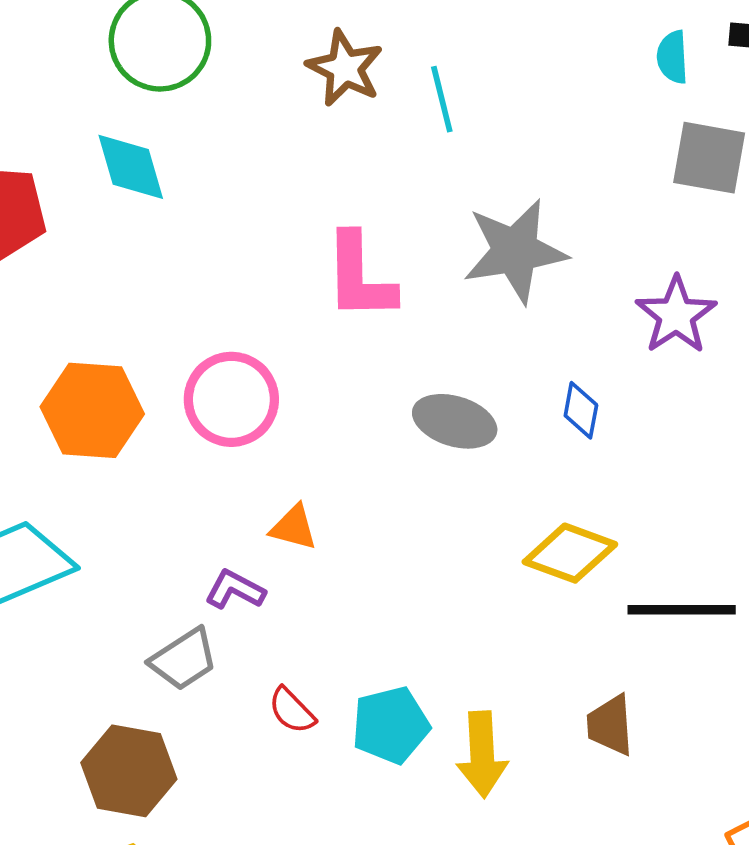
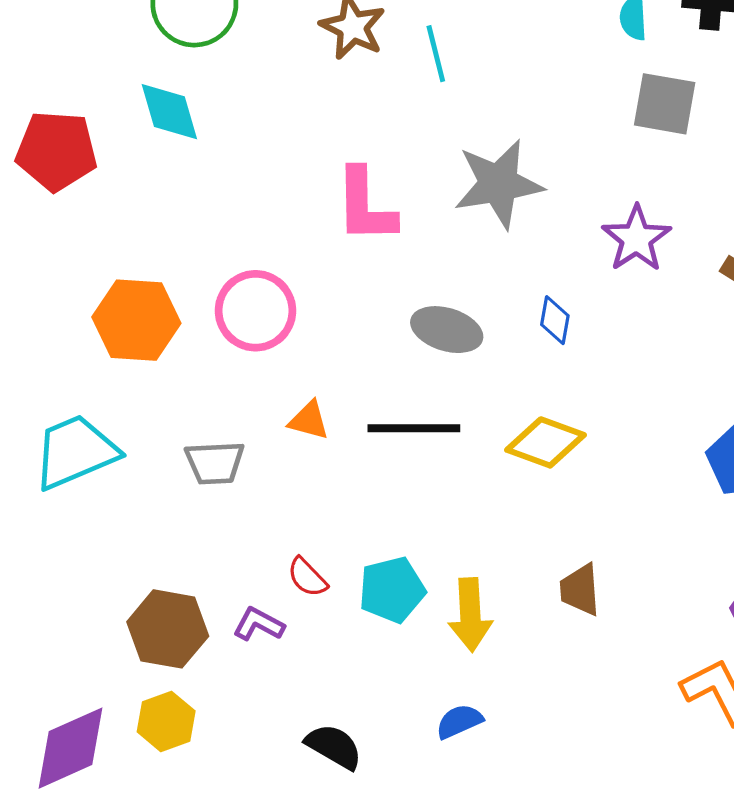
purple L-shape: (235, 590) -> (259, 624), moved
black line: (682, 610) -> (414, 428), moved
gray trapezoid: (184, 659) -> (215, 463), moved, turned 30

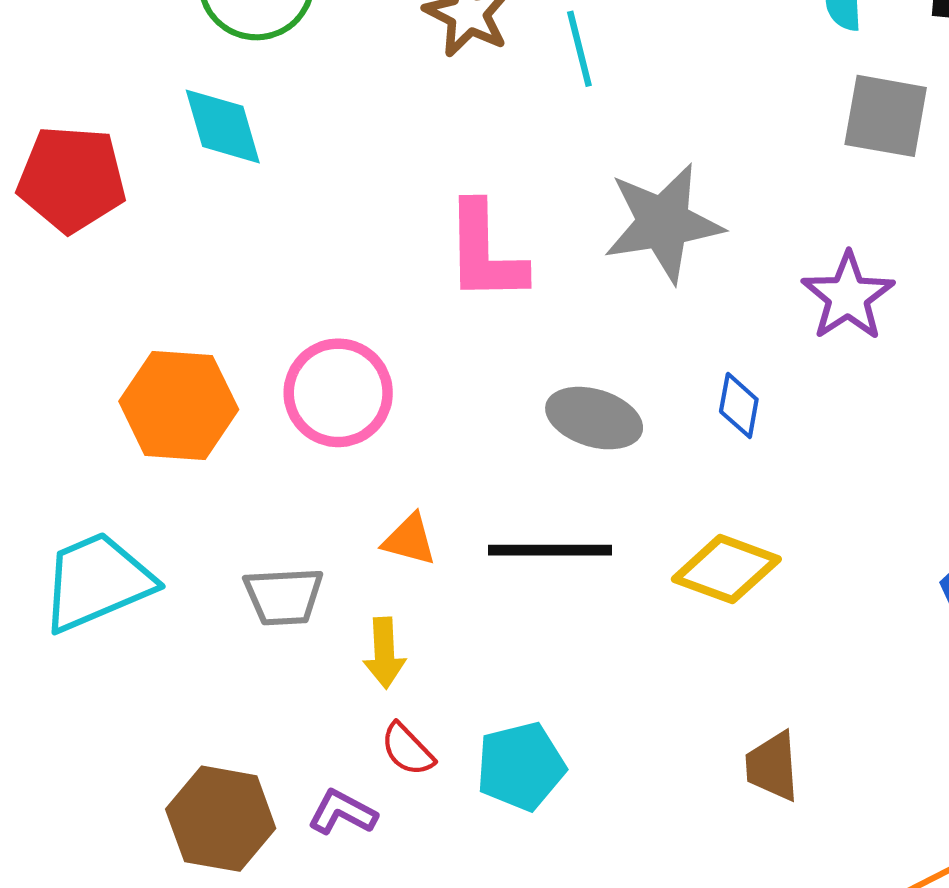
yellow arrow: (470, 615) -> (384, 653), moved, size x0.7

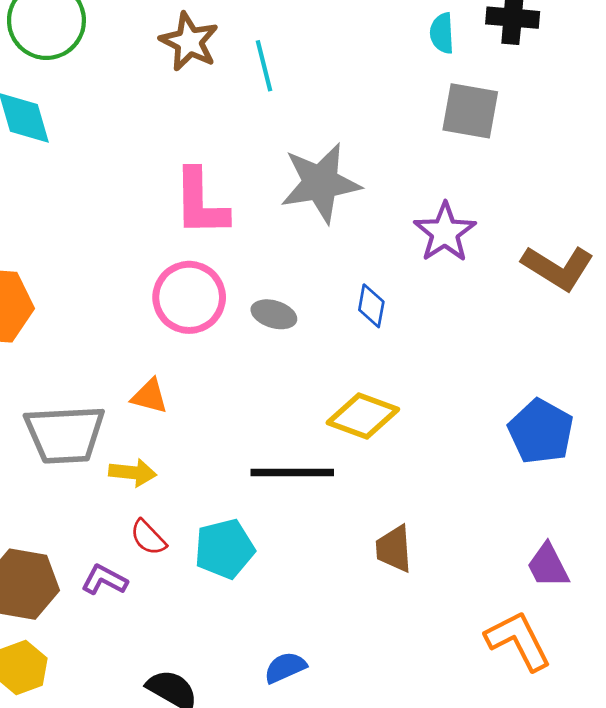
pink circle: (338, 393) -> (189, 297), moved
gray ellipse: (594, 418) -> (274, 314), size x0.7
black line: (550, 550) -> (292, 473), moved
gray trapezoid: (284, 596) -> (65, 434), size x1.5
yellow arrow: (384, 653) -> (133, 473), turned -81

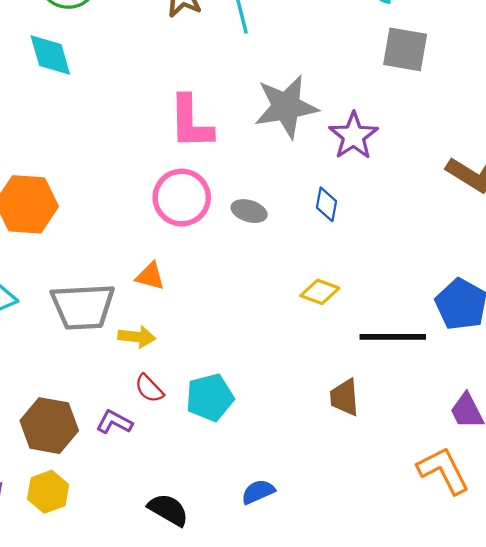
purple star: (445, 232) -> (354, 136), moved
yellow diamond: (363, 416) -> (320, 292), size x0.7
black line: (292, 473) -> (393, 337), moved

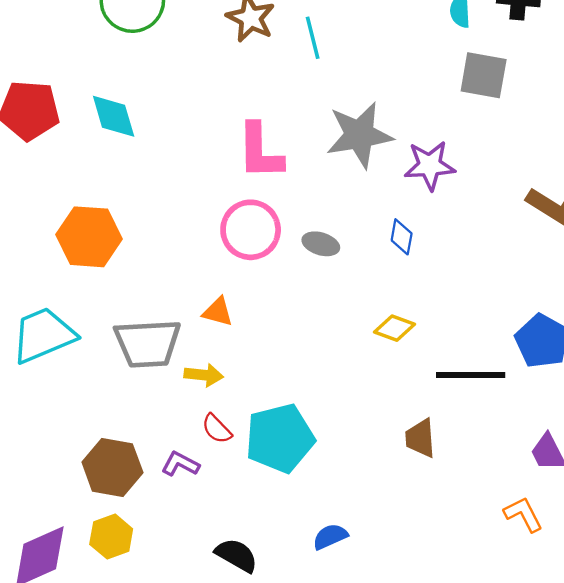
cyan diamond: (50, 55) -> (114, 116), moved
purple star: (354, 136) -> (430, 165), turned 30
cyan pentagon: (210, 397) -> (280, 438), size x1.4
orange L-shape: (443, 470) -> (523, 514), size x0.7

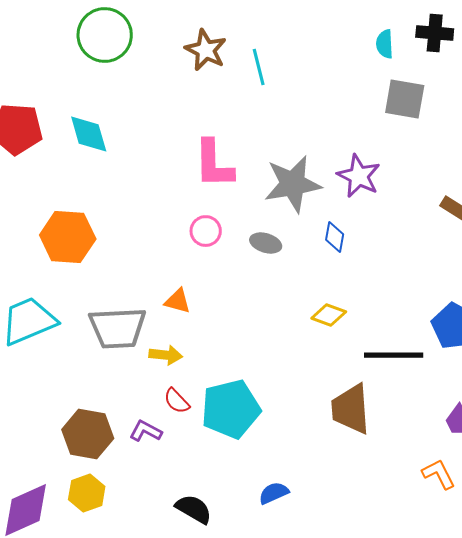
gray star: (359, 135) -> (293, 184), moved
purple star: (430, 165) -> (359, 176), turned 30
pink circle: (251, 230) -> (206, 231), size x0.6
brown trapezoid: (420, 438) -> (351, 409), size x1.5

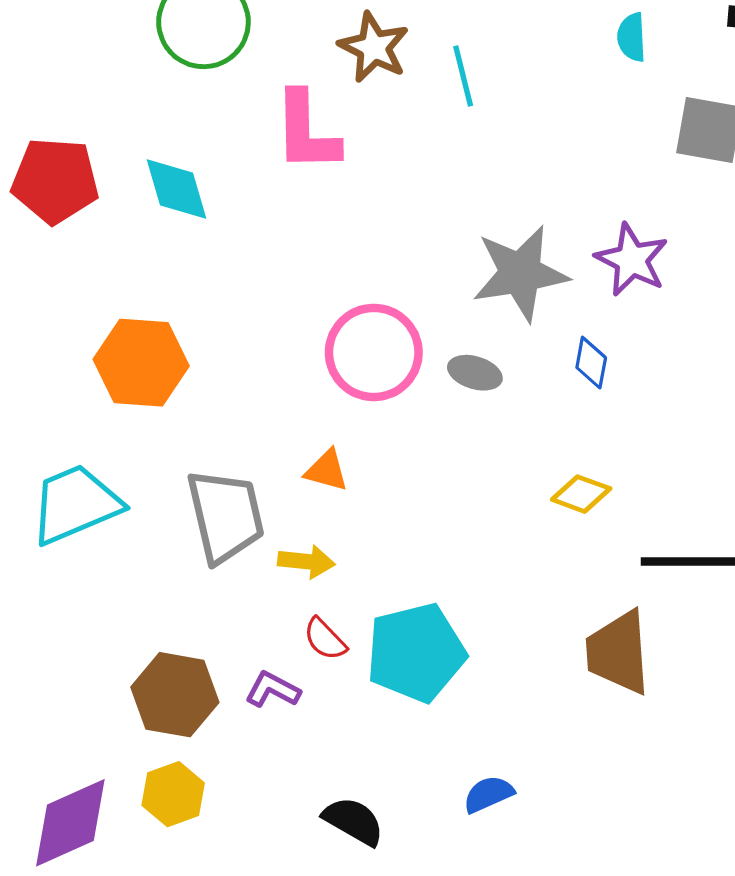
cyan semicircle: (385, 44) -> (632, 37), moved
pink L-shape: (214, 164) -> (306, 132), moved
pink circle: (206, 231) -> (374, 352), size x1.8
gray trapezoid: (118, 328) -> (225, 516), turned -100

